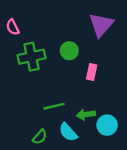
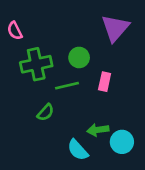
green line: (54, 106) -> (67, 86), moved
green semicircle: (40, 137) -> (46, 112), moved

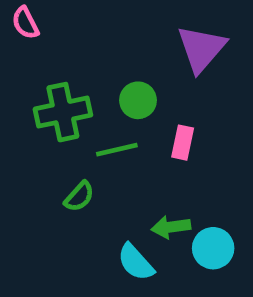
pink semicircle: (15, 31) -> (25, 23), moved

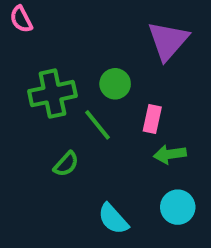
green line: (117, 150) -> (97, 125), turned 64
green arrow: (171, 227) -> (170, 154), moved

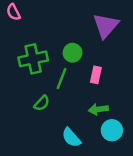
green line: (97, 125) -> (61, 79), turned 60
green arrow: (170, 154) -> (98, 109), moved

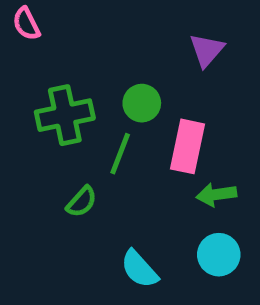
purple triangle: (106, 26) -> (207, 50), size x0.7
pink rectangle: (96, 75) -> (187, 146), size x1.5
green arrow: (98, 109) -> (216, 194), moved

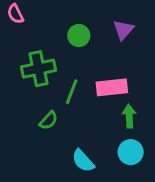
green circle: (142, 103) -> (79, 36), moved
pink rectangle: (187, 146) -> (112, 87), turned 72
green arrow: (216, 194) -> (129, 116), turned 95

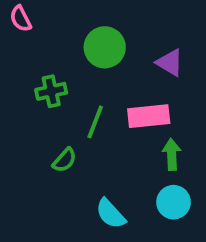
purple triangle: (123, 30) -> (170, 63), moved, turned -40
green circle: (79, 36) -> (105, 47), size x1.4
green cross: (38, 69) -> (51, 91), size x0.7

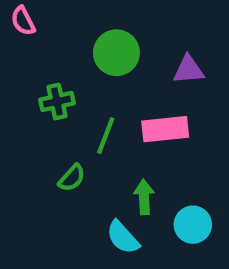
purple triangle: (170, 63) -> (189, 70), turned -36
green arrow: (172, 154) -> (144, 197), moved

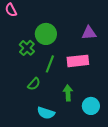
green circle: (116, 53) -> (46, 34), moved
green cross: (57, 102) -> (27, 48), turned -35
cyan semicircle: (123, 237) -> (46, 113), moved, turned -30

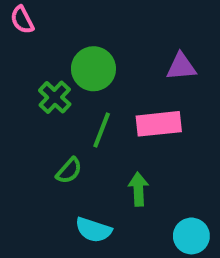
cyan circle: (91, 106) -> (191, 236), moved

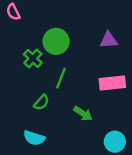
pink rectangle: (159, 124) -> (112, 83), moved
green arrow: (138, 189) -> (83, 114), turned 126
cyan semicircle: (93, 230) -> (34, 138), moved

